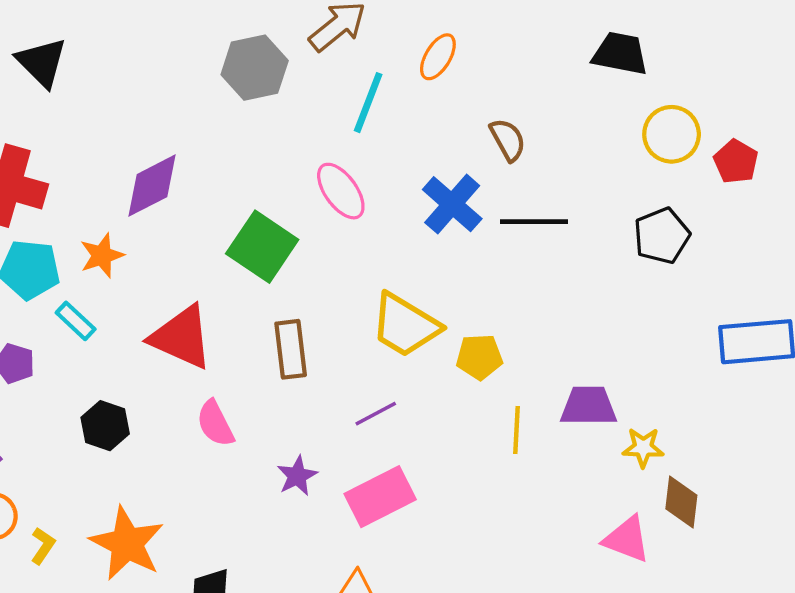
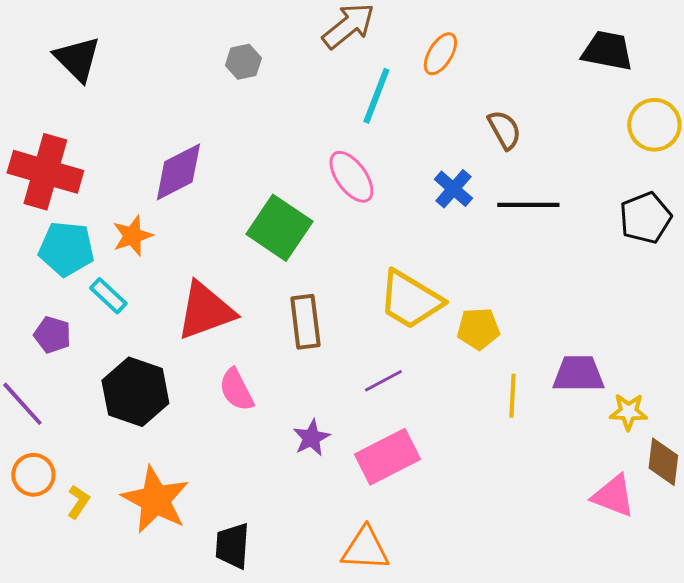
gray hexagon: (255, 68) -> (243, 62), moved, size x0.6
blue cross: (452, 204) -> (453, 189), size x0.7
red triangle: (181, 337) -> (205, 311), turned -44
black hexagon: (105, 426) -> (135, 392), size x1.5

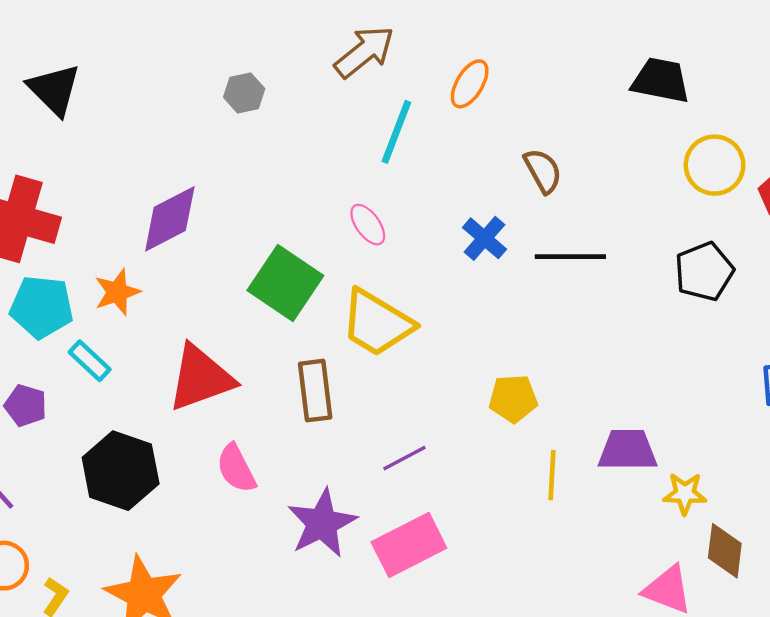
pink ellipse: (351, 177) -> (368, 225), size x0.7
yellow trapezoid: (410, 300) -> (377, 323), moved
purple star: (311, 438) -> (322, 523), size x1.6

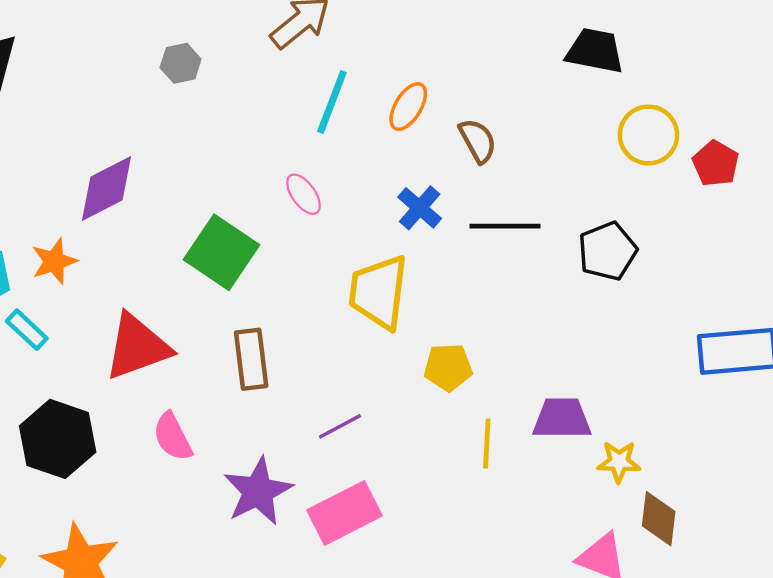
orange ellipse: (470, 84) -> (408, 107), moved
black pentagon: (704, 272) -> (607, 251), moved
yellow trapezoid: (377, 323) -> (379, 292), moved, turned 66

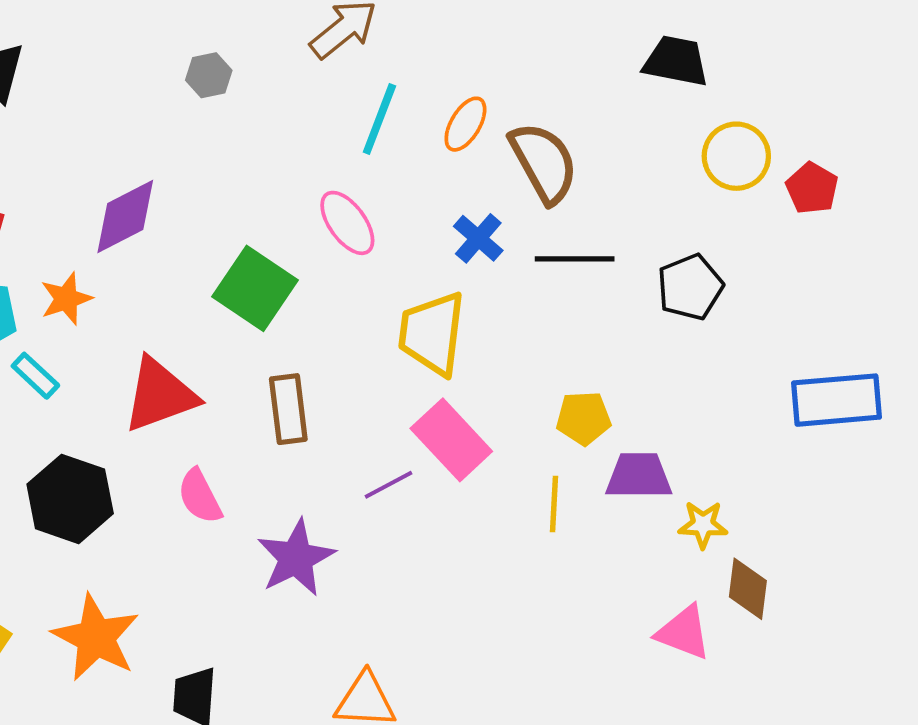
brown semicircle: (478, 141) -> (544, 163), size x1.6
pink ellipse: (303, 194) -> (347, 223), size x1.4
yellow pentagon: (448, 367) -> (584, 418), moved
pink rectangle: (344, 513) -> (451, 440), moved, turned 74

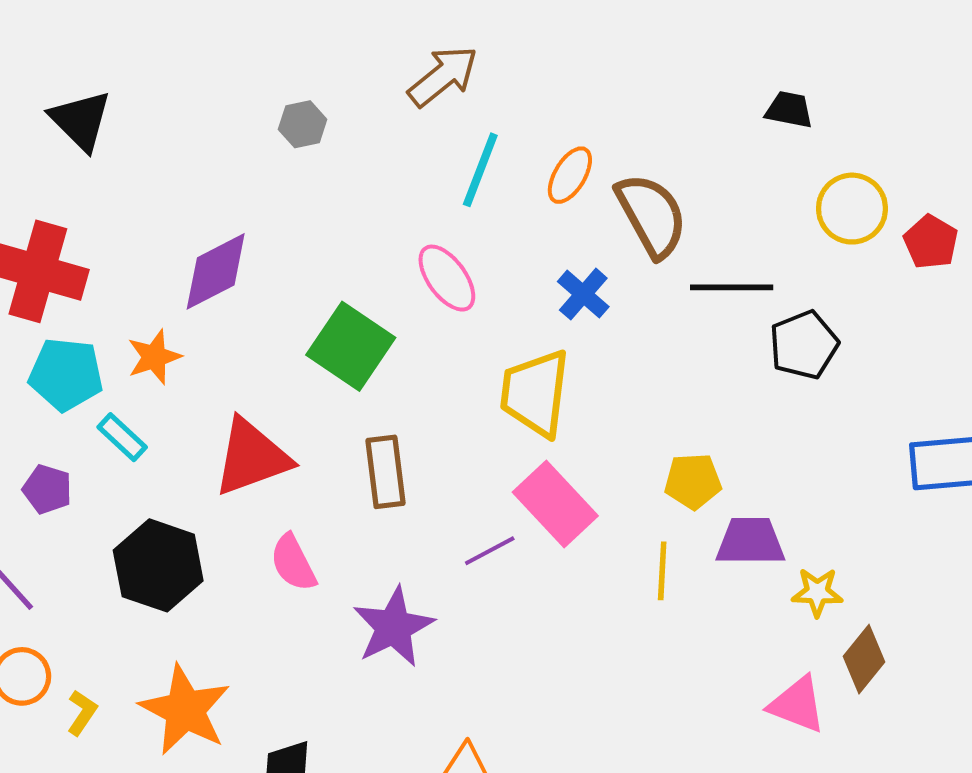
black trapezoid: (676, 61) -> (789, 110), size x0.7
black line: (575, 259) -> (732, 287), moved
brown diamond: (748, 589) -> (864, 659), turned 32

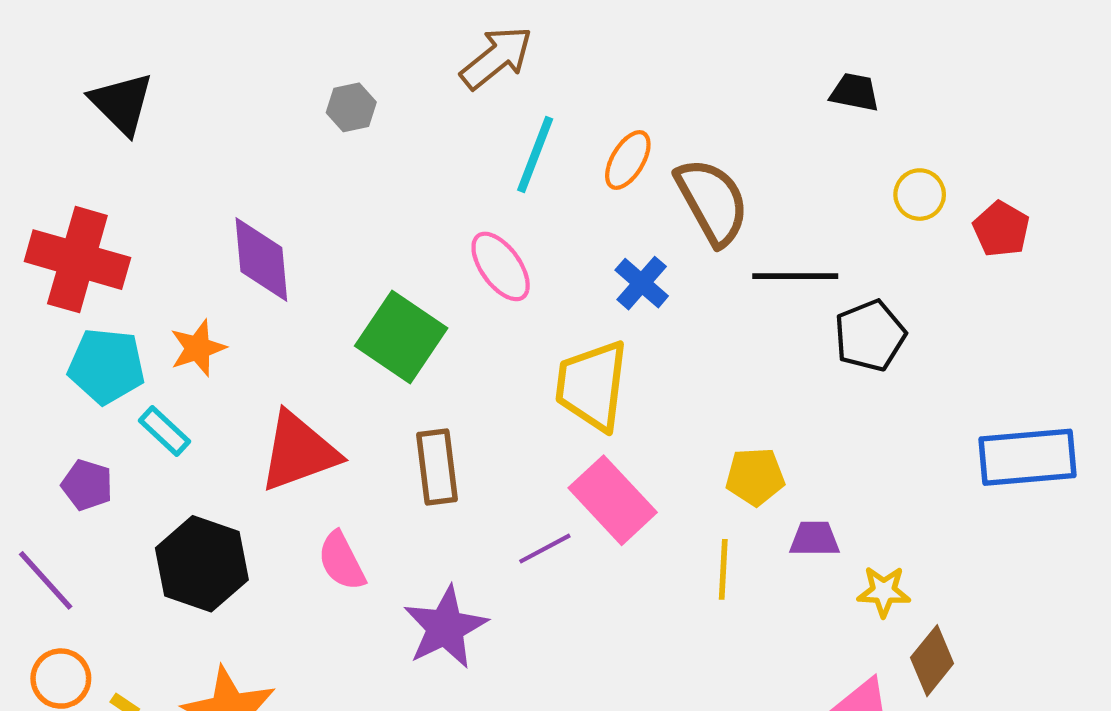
yellow circle: (852, 209) -> (920, 195), size x0.7
purple diamond: (216, 271) -> (261, 260), turned -68
purple trapezoid: (750, 541) -> (815, 539), size x0.7

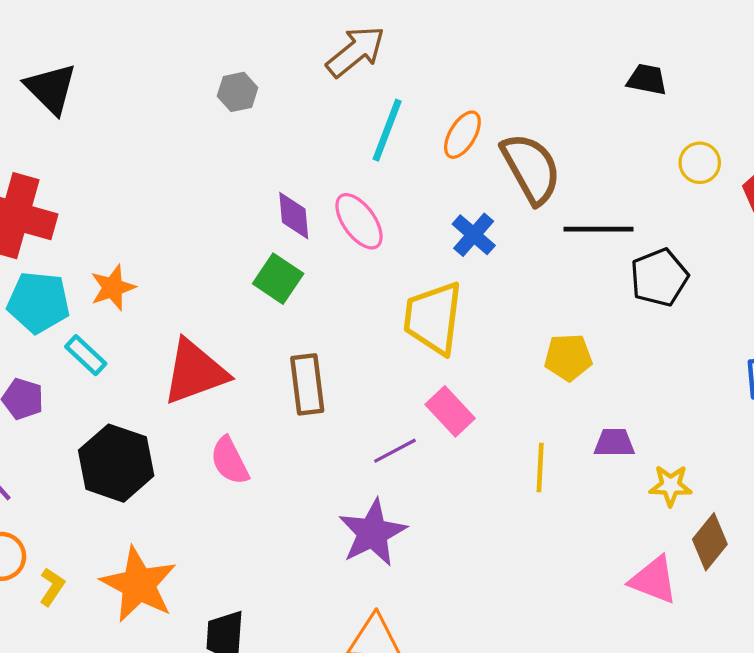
purple diamond: (261, 260) -> (294, 216), moved, size x0.7
green square: (401, 337) -> (278, 279), size x0.7
yellow pentagon: (755, 477) -> (568, 357), moved
pink rectangle: (613, 500) -> (450, 411), size x0.7
purple star: (445, 627) -> (372, 533), moved

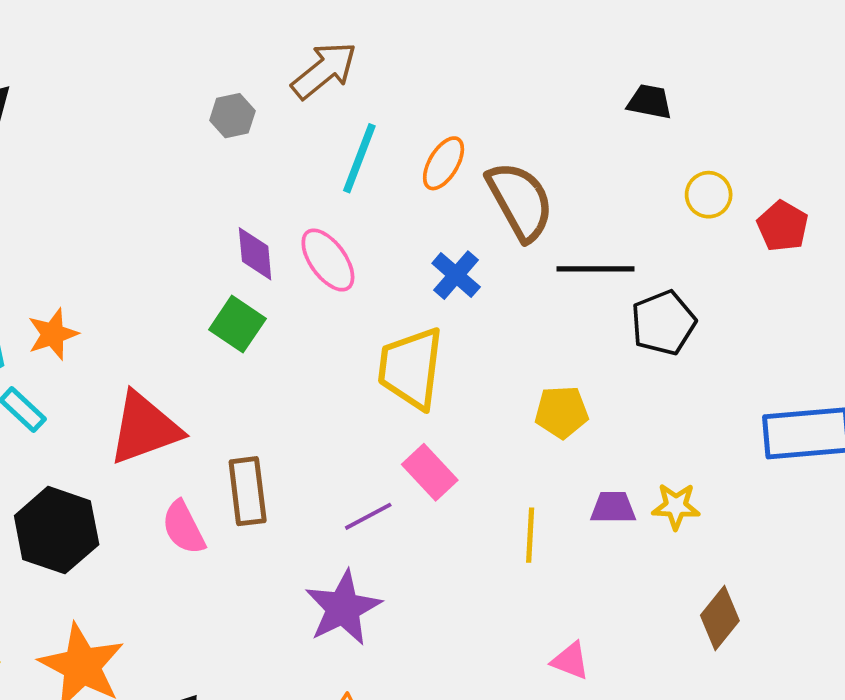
gray hexagon: (238, 92) -> (232, 116), moved
brown rectangle: (307, 384) -> (248, 491), moved
yellow star: (671, 486) -> (676, 506), moved
pink triangle: (654, 580) -> (570, 661), moved, size x0.7

